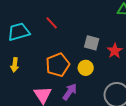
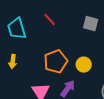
cyan trapezoid: (19, 32) -> (17, 29), turned -90
gray square: (92, 43) -> (91, 24), moved

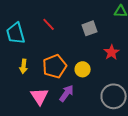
gray square: (91, 24) -> (90, 28), turned -35
yellow arrow: (13, 62) -> (24, 66), moved

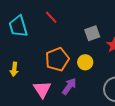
gray square: (90, 28) -> (92, 33), moved
yellow arrow: (24, 66) -> (14, 69), moved

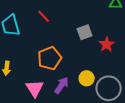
yellow circle: (85, 62) -> (87, 78), moved

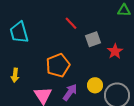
red line: (44, 16) -> (71, 23), moved

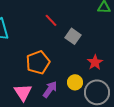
gray square: (93, 39) -> (73, 36), turned -35
red star: (115, 51) -> (95, 62), moved

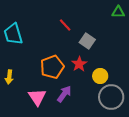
red star: (95, 62) -> (79, 64), moved
yellow circle: (75, 82) -> (100, 76), moved

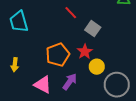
yellow circle: (100, 76) -> (97, 67), moved
pink triangle: (37, 97) -> (43, 85), turned -30

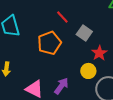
red star: (85, 52) -> (99, 53), moved
orange pentagon: (58, 55) -> (49, 43), moved

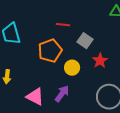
red line: (62, 17) -> (63, 25), turned -40
yellow circle: (88, 71) -> (72, 68), moved

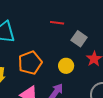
orange pentagon: (50, 51) -> (30, 63), moved

